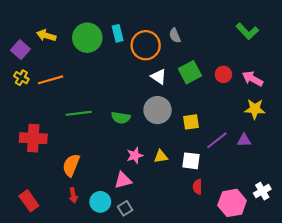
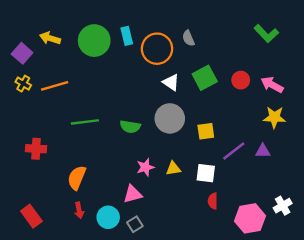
red cross: (33, 138) -> (36, 149), size x0.7

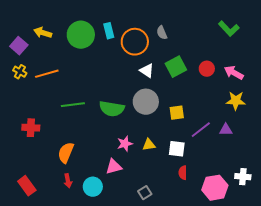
green semicircle: (130, 127) -> (112, 109), size x1.4
white cross: (283, 206) -> (243, 177), turned 35
gray square: (135, 224) -> (145, 193), moved

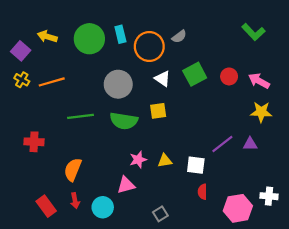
gray semicircle: (162, 33) -> (179, 37), turned -104
gray circle: (146, 102) -> (118, 84), moved
yellow square: (177, 113) -> (158, 111), moved
red rectangle: (27, 186) -> (46, 206), moved

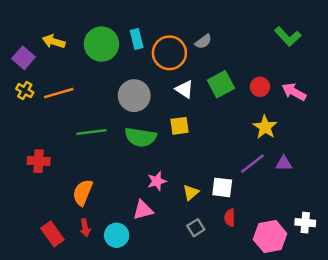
yellow star: (261, 112) -> (265, 127), moved, turned 30
yellow triangle: (165, 161) -> (191, 192), moved, turned -32
gray square: (160, 214) -> (196, 228), moved

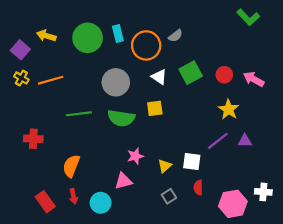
green L-shape: (288, 36) -> (248, 17), moved

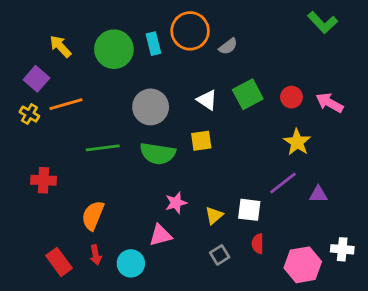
yellow arrow: (46, 36) -> (60, 46), turned 30
orange circle: (146, 45) -> (190, 31), moved
purple square: (20, 50) -> (36, 79), moved
yellow cross: (21, 78) -> (29, 114), moved
purple triangle: (245, 141) -> (318, 194), moved

